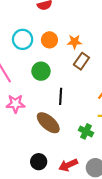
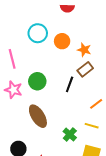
green circle: (41, 71) -> (37, 81), moved
black line: (61, 96) -> (70, 84), moved

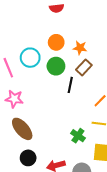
cyan circle: (38, 33) -> (30, 58), moved
green circle: (37, 81) -> (56, 66), moved
brown ellipse: (38, 116) -> (22, 129), moved

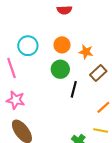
cyan circle: (30, 58) -> (28, 46), moved
brown rectangle: (84, 67) -> (98, 73), moved

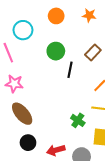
orange circle: (62, 45) -> (56, 16), moved
orange star: (86, 52) -> (89, 15), moved

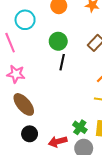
black line: (70, 70) -> (62, 62), moved
green cross: (78, 120) -> (80, 127), moved

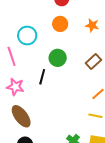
black line: (62, 62) -> (42, 77), moved

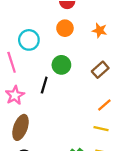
pink star: (15, 87) -> (15, 95), turned 30
brown ellipse: (21, 116) -> (21, 127), turned 55

